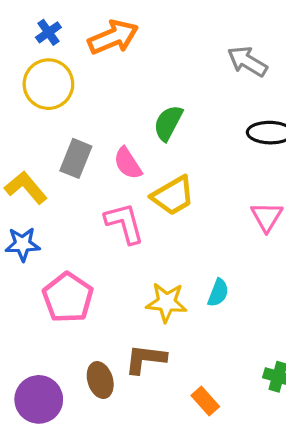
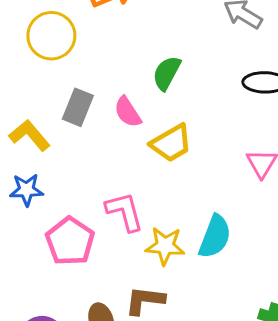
pink L-shape: (124, 223) -> (125, 212), moved
cyan semicircle: (218, 293) -> (215, 237), size x1.6

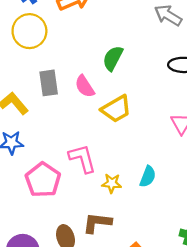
gray rectangle: (78, 107) -> (49, 83), turned -30
cyan semicircle: (215, 237) -> (148, 177), size x0.7
yellow star: (165, 246) -> (112, 183), size x0.7

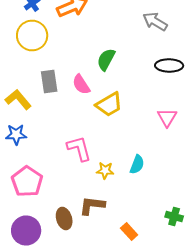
pink pentagon: (43, 180) -> (27, 182), moved

